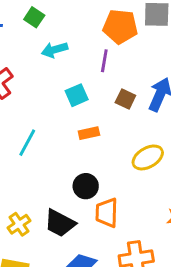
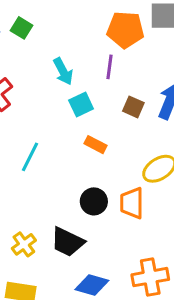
green square: (34, 17) -> (21, 28), moved
cyan arrow: (55, 50) -> (63, 71), moved, turned -100
orange rectangle: (89, 133) -> (96, 145), turned 42
orange trapezoid: (107, 213) -> (132, 203), moved

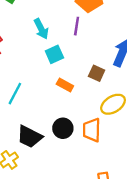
brown square: (133, 107) -> (97, 73), moved
black trapezoid: (67, 242) -> (30, 137), moved

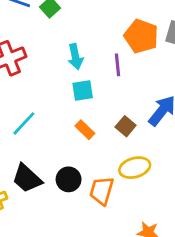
purple line: (77, 26) -> (118, 65), turned -30

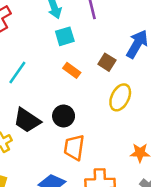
yellow ellipse: (135, 168) -> (120, 97), turned -40
orange trapezoid: (102, 191) -> (74, 147), moved

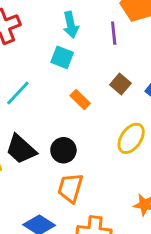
cyan square: (65, 36) -> (62, 57), moved, turned 30
brown square: (107, 62) -> (120, 84), moved

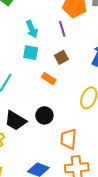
brown square: (120, 84) -> (61, 57), moved, turned 32
orange trapezoid: (70, 188) -> (69, 139), moved

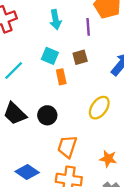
cyan square: (31, 53) -> (50, 56), moved
orange rectangle: (49, 79) -> (61, 77), turned 32

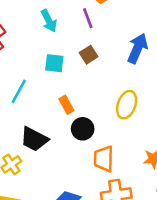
orange rectangle: (61, 77) -> (66, 105), moved
black circle: (47, 115) -> (83, 129), moved

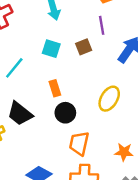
purple line: (88, 18) -> (102, 25), moved

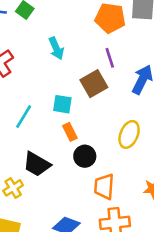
brown square: (84, 47) -> (94, 84), size x1.5
cyan square: (51, 49) -> (62, 104), moved

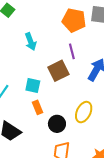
black circle: (85, 156) -> (57, 124), moved

